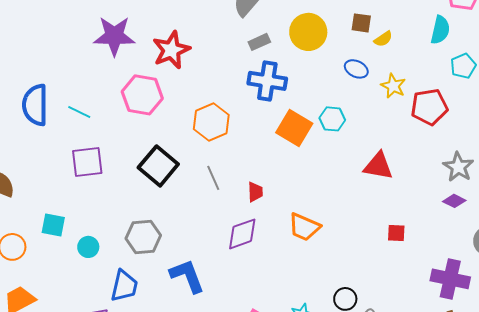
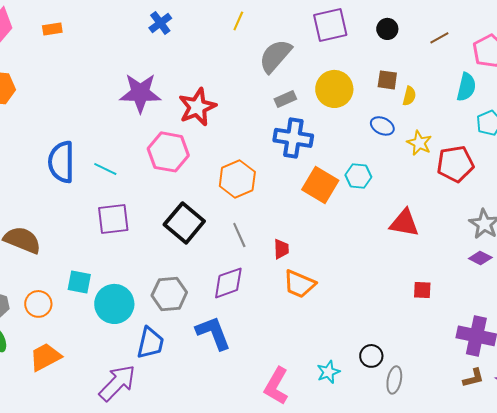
yellow semicircle: (383, 39) -> (409, 96), turned -42
orange trapezoid: (304, 227) -> (299, 284), moved
purple diamond: (242, 234) -> (228, 283), moved
cyan circle: (88, 247) -> (114, 304), size x1.8

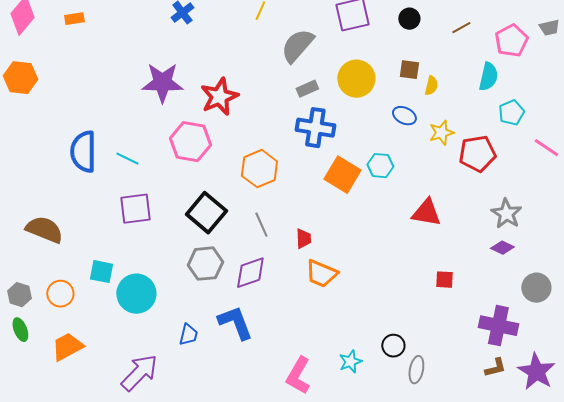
yellow star: (419, 143) -> (441, 133), turned 30
gray hexagon: (169, 294) -> (205, 264), moved
blue trapezoid: (150, 343) -> (188, 335), moved, size x0.7

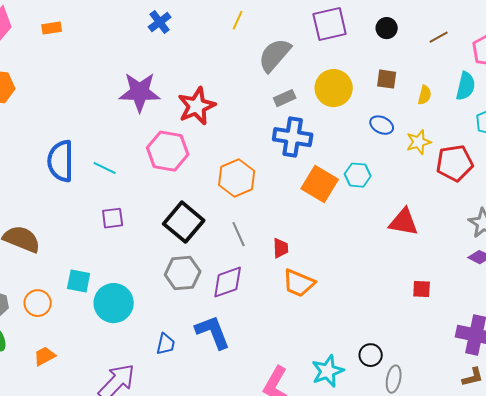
yellow semicircle: (431, 86) -> (425, 95), moved
purple square: (135, 209) -> (113, 218), size x0.7
orange trapezoid: (67, 347) -> (45, 356), size x0.7
cyan star: (350, 362) -> (328, 371), size x1.4

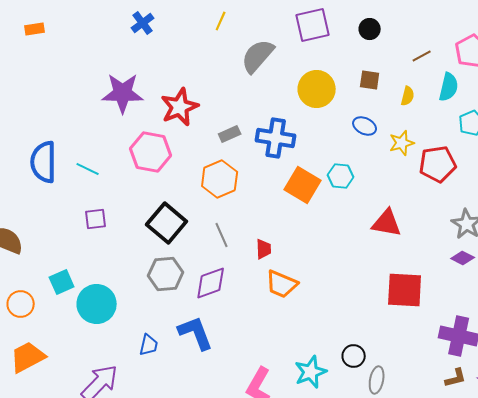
brown line: (439, 37) -> (422, 56), moved
gray rectangle: (285, 98) -> (230, 134), moved
cyan square: (79, 281) -> (62, 282), turned -35
red square: (422, 289) -> (405, 290), size x2.0
orange trapezoid: (45, 356) -> (28, 357), size x1.6

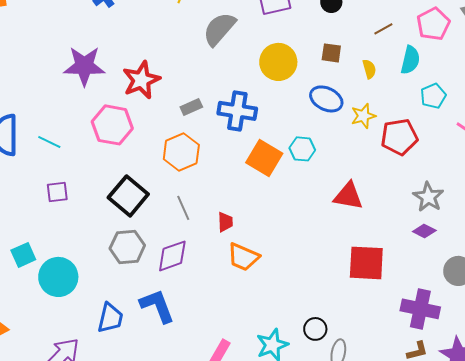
yellow semicircle: (408, 96) -> (369, 69), turned -30
blue ellipse: (365, 126) -> (326, 99), size x1.4
blue trapezoid: (149, 345) -> (110, 318), size x1.4

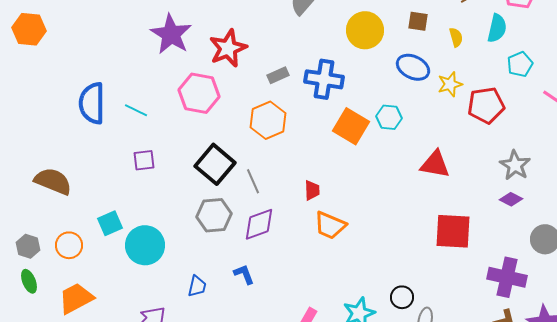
purple star: (84, 66) -> (171, 34), turned 30
gray line: (183, 208) -> (253, 181), moved
blue L-shape: (157, 306) -> (244, 274), size x0.6
blue trapezoid: (110, 318) -> (197, 286), size x0.7

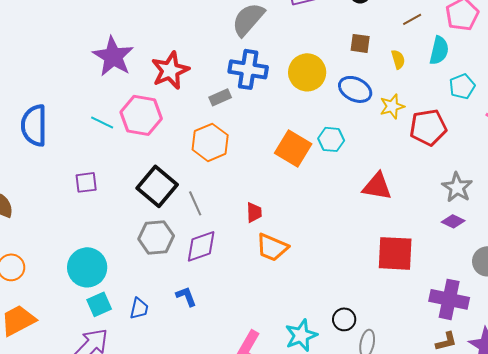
yellow circle: (365, 30) -> (307, 72), moved
blue cross: (324, 79) -> (248, 69), moved
cyan line: (136, 110) -> (102, 122), moved
cyan square: (110, 223) -> (99, 304), moved

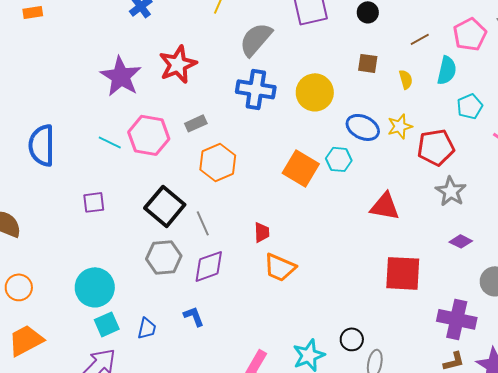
red star: (170, 70) -> (178, 64), moved
blue ellipse: (355, 89) -> (363, 127), moved
gray rectangle: (220, 97) -> (196, 123), moved
gray star: (457, 187) -> (451, 191), moved

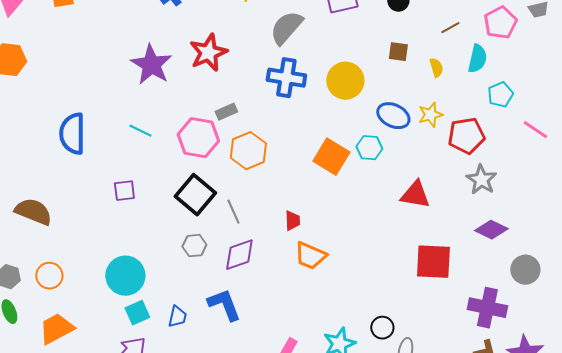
pink hexagon: (149, 135) -> (198, 138), moved
purple diamond: (461, 241) -> (491, 230), size x1.4
gray hexagon: (164, 257) -> (194, 246), size x0.7
blue L-shape: (194, 316) -> (224, 305), size x1.6

